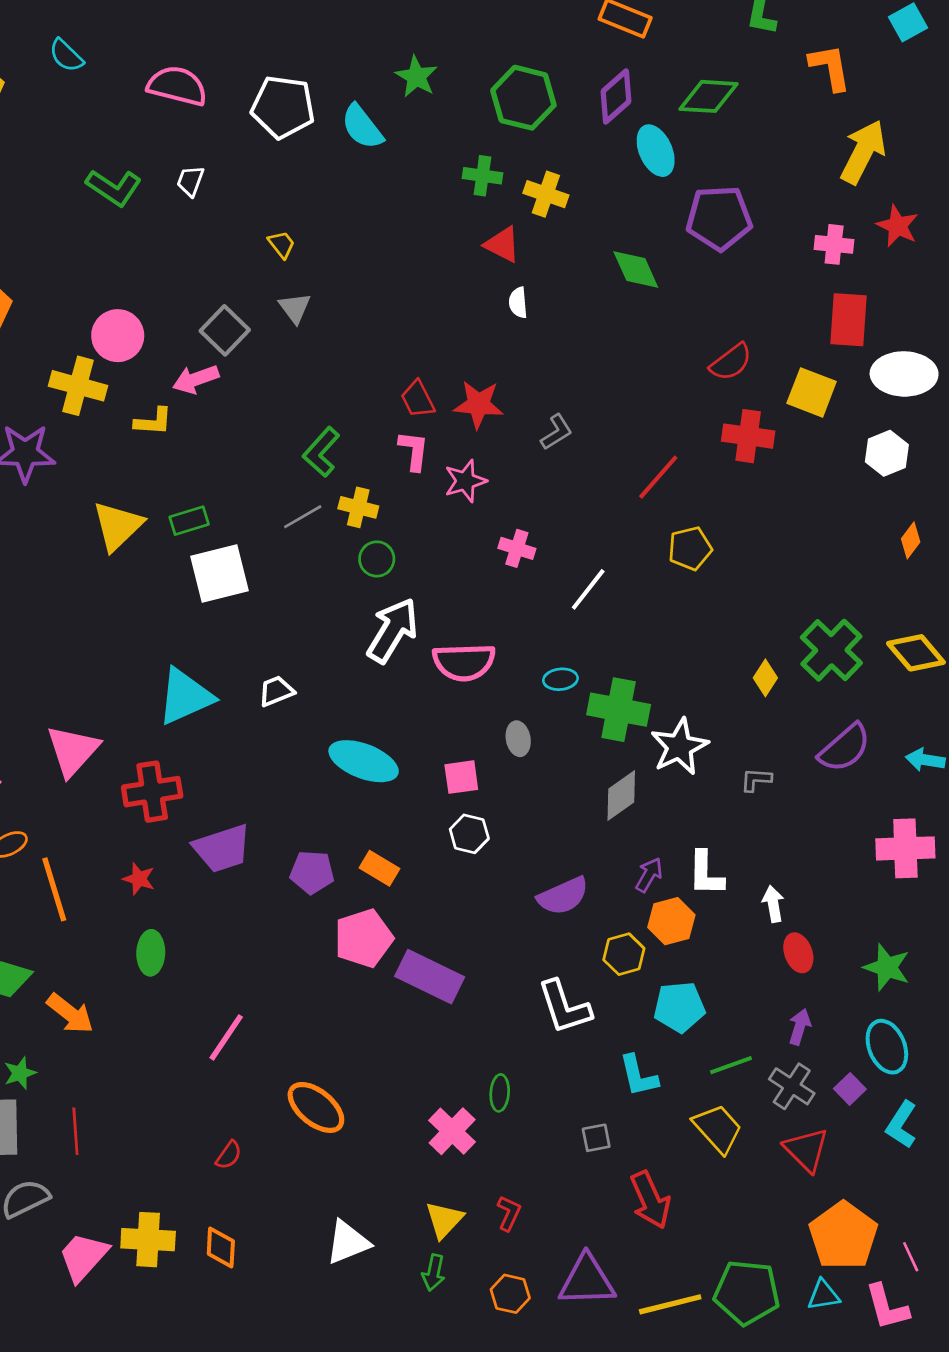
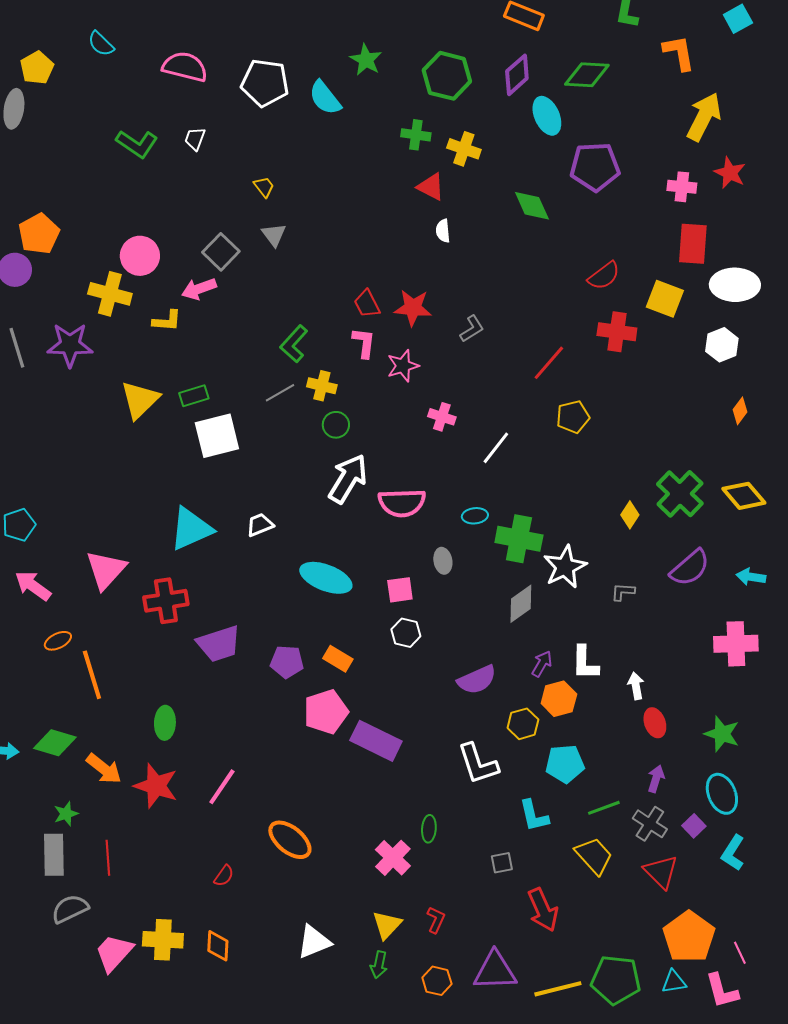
red star: (139, 879) -> (156, 786), moved, size x1.8

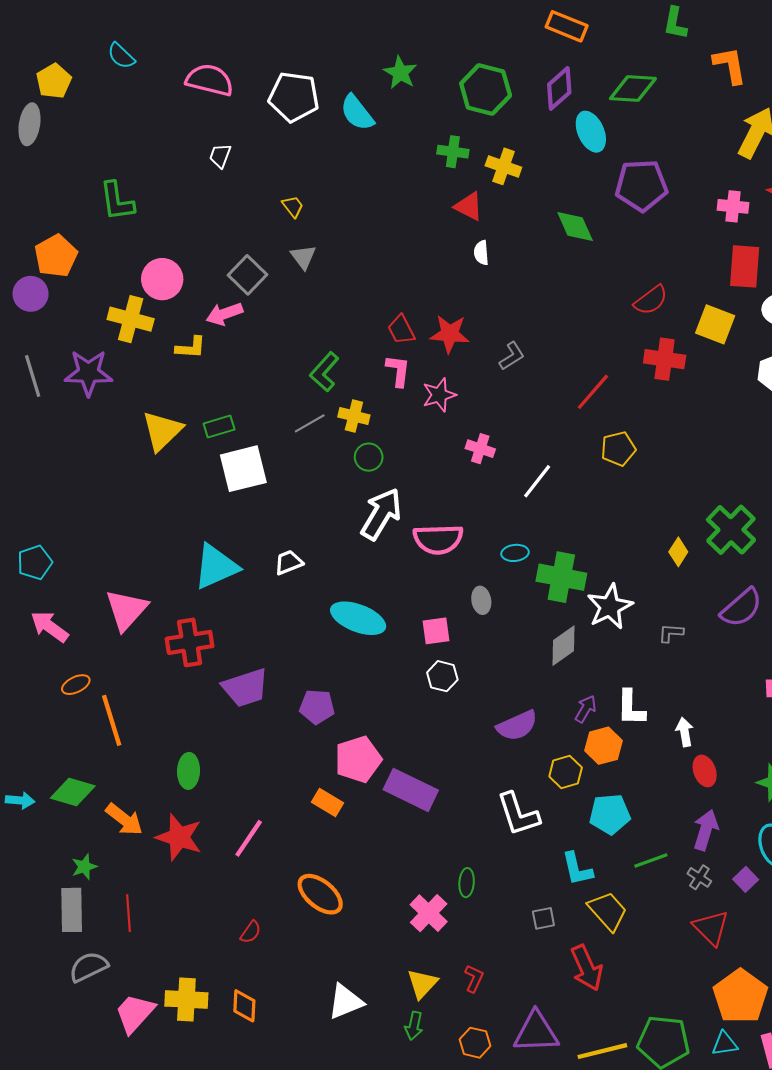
green L-shape: (137, 144) -> (117, 201), moved, turned 48
orange rectangle: (338, 659) -> (328, 803), moved
purple arrow: (656, 779) -> (706, 830), size x1.4
gray cross: (650, 824) -> (699, 877), size x0.7
yellow trapezoid: (594, 856) -> (608, 911), moved

